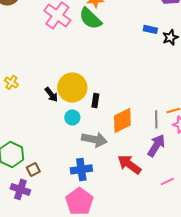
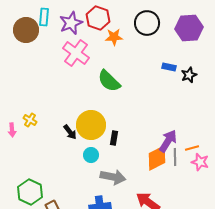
green semicircle: (90, 18) -> (109, 81), moved
orange diamond: (122, 120) -> (157, 158), moved
purple arrow: (156, 145) -> (168, 141), moved

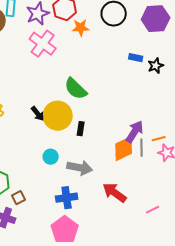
green semicircle: (109, 81) -> (76, 89), moved
black arrow: (70, 132) -> (38, 114), moved
cyan circle: (91, 155) -> (51, 157), moved

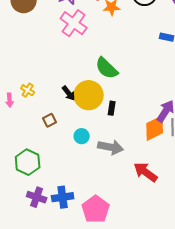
brown square: (19, 198) -> (50, 120), moved
blue cross: (67, 198) -> (63, 197), moved

